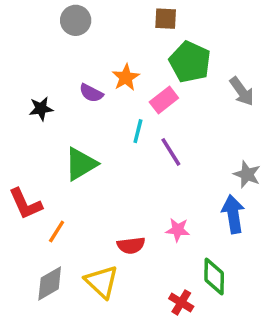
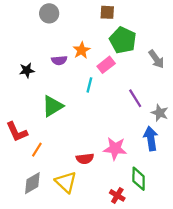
purple semicircle: (91, 93) -> (59, 60), turned -32
purple line: (171, 152) -> (135, 98), moved
pink star: (178, 230) -> (115, 149), size x1.5

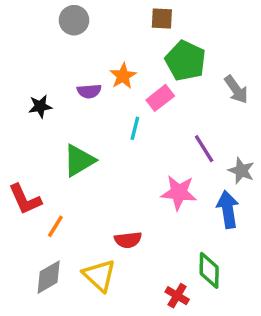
pink star: (115, 149) -> (179, 193), moved

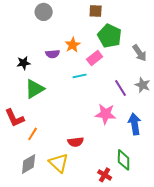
cyan line: (135, 128) -> (80, 76), turned 64
green triangle: (79, 160) -> (35, 89), moved
gray star: (241, 171) -> (143, 85), moved

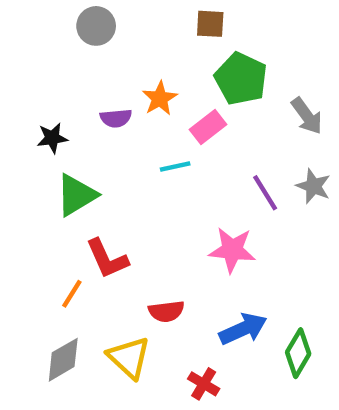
red L-shape: (15, 118) -> (107, 259), moved
blue arrow: (135, 124) -> (243, 329), moved, turned 75
green diamond: (124, 160) -> (298, 353), moved, turned 30
red cross: (105, 175) -> (204, 384), moved

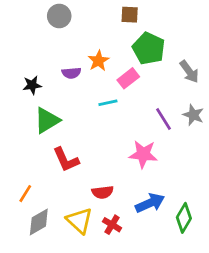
orange line: (72, 294) -> (25, 194), moved
red cross: (204, 384) -> (112, 225), moved

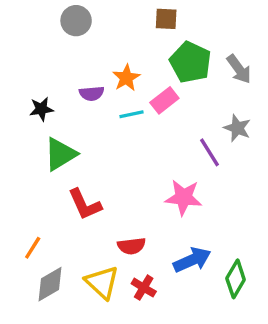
gray arrow: (189, 72) -> (239, 69), moved
cyan line: (108, 103) -> (132, 114), moved
gray star: (193, 115) -> (237, 128), moved

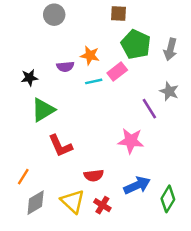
gray arrow: (239, 69) -> (170, 49), turned 50
orange star: (126, 78) -> (90, 55), turned -30

